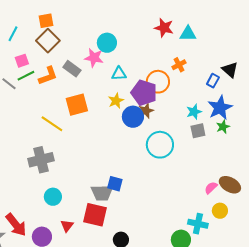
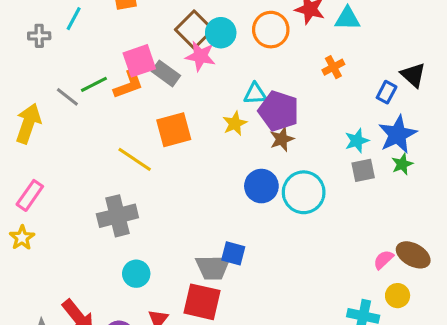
brown square: (48, 41) -> (194, 30), moved
pink square: (22, 61) -> (139, 61), moved, size x1.5
cyan triangle: (119, 74) -> (255, 94), moved
orange circle: (158, 82) -> (271, 30), moved
blue circle: (133, 117) -> (261, 186), moved

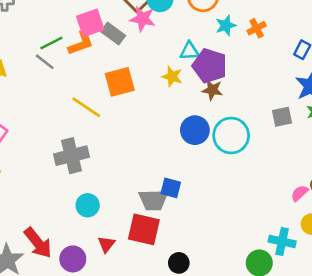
gray line: (67, 97) -> (45, 62), moved
yellow star: (235, 123) -> (172, 77), turned -30
brown star: (282, 139) -> (212, 90), turned 30
cyan star: (357, 141) -> (226, 26), moved

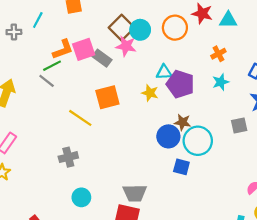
cyan star: (226, 26) -> (221, 82), moved
orange L-shape: (81, 43) -> (63, 49), moved
brown star: (212, 90) -> (183, 122), moved
gray cross: (71, 156) -> (68, 157), size x0.7
blue square: (171, 188) -> (181, 167), moved

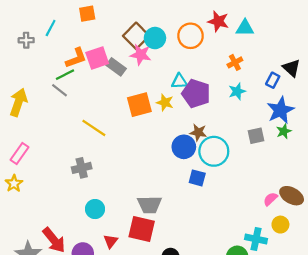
orange square: (107, 97) -> (139, 105), moved

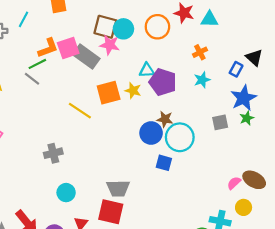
brown square: (136, 36) -> (105, 27), turned -30
gray rectangle: (116, 67) -> (86, 57), size x1.4
yellow line: (94, 128) -> (80, 111), moved

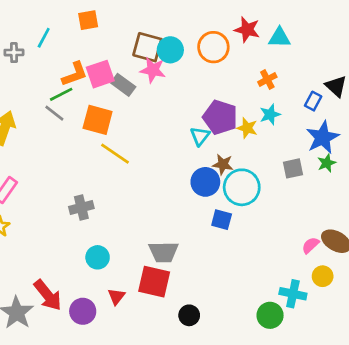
gray rectangle: (86, 57) -> (123, 85), size x0.7
cyan triangle: (147, 70) -> (200, 136), moved, turned -49
yellow star: (133, 91) -> (247, 128), moved
orange square: (109, 93) -> (98, 120), moved, turned 30

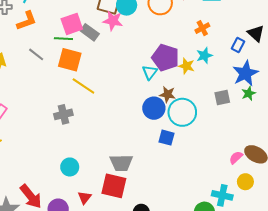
orange L-shape: (75, 74) -> (27, 21), moved
green line: (61, 94) -> (63, 39), moved, turned 30
gray cross: (81, 207) -> (63, 114), moved

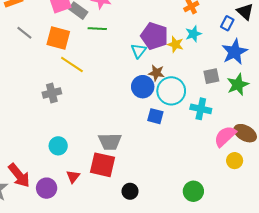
green line: (63, 39) -> (97, 29), moved
green star: (249, 93) -> (238, 85), moved, size x1.5
pink semicircle: (236, 158) -> (225, 136), size x1.6
cyan cross: (222, 195) -> (201, 109), moved

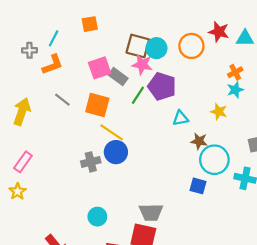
green line: (97, 29) -> (138, 95), turned -60
cyan star: (193, 34) -> (235, 90), moved
purple pentagon: (154, 36) -> (162, 86), moved
cyan triangle: (138, 51) -> (180, 118), turned 42
blue circle: (143, 87) -> (116, 152), moved

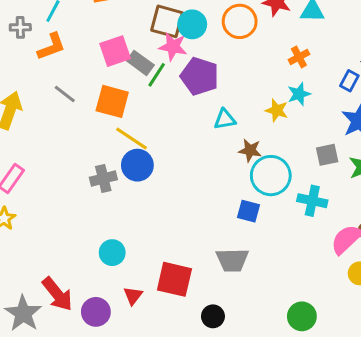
cyan star: (235, 90) -> (299, 94), moved
green line: (138, 95) -> (157, 75), moved
gray trapezoid: (151, 212) -> (232, 260), moved

